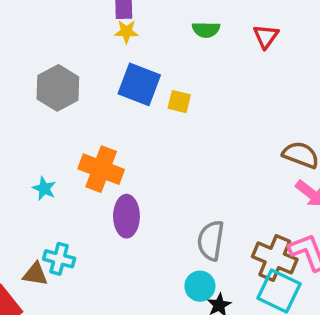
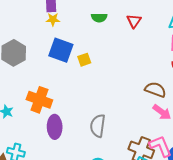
yellow square: (179, 102) -> (84, 60), turned -32
gray semicircle: (211, 240) -> (98, 126), moved

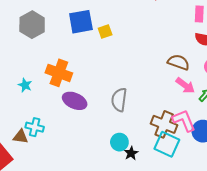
blue square: (61, 50) -> (81, 22), turned -30
purple ellipse: (55, 127) -> (75, 101), turned -65

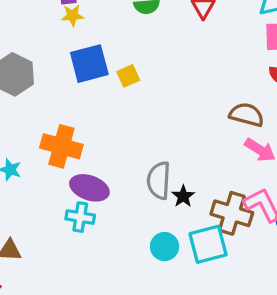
cyan cross: (35, 127) -> (80, 217), moved
cyan square: (167, 144) -> (208, 244), moved, turned -35
black star: (131, 153) -> (183, 196), moved

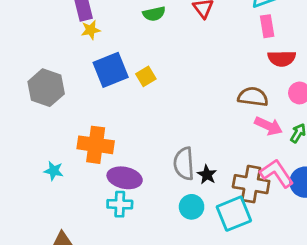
cyan circle: (165, 247) -> (192, 207), moved

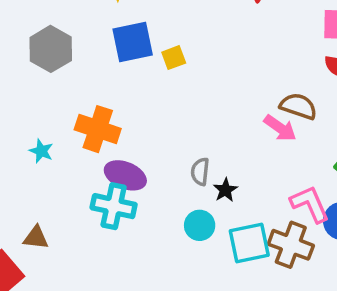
pink arrow: (268, 126) -> (280, 128), moved
gray semicircle: (184, 164) -> (200, 172), size x0.7
brown cross: (251, 184) -> (291, 245), moved
cyan cross: (120, 204) -> (114, 206), size x1.4

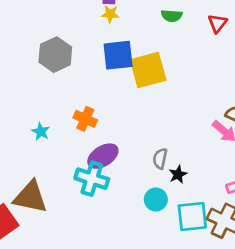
yellow square: (174, 58) -> (148, 70), size x2.0
orange cross: (98, 129) -> (85, 119), size x0.7
purple ellipse: (125, 175) -> (103, 156), turned -60
brown triangle: (36, 238) -> (30, 197), size x1.8

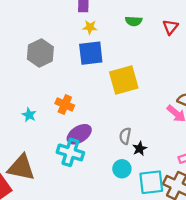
yellow star: (110, 14) -> (90, 27), moved
yellow square: (148, 70) -> (124, 80), moved

